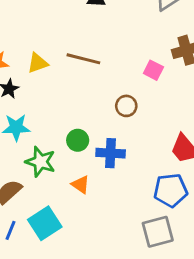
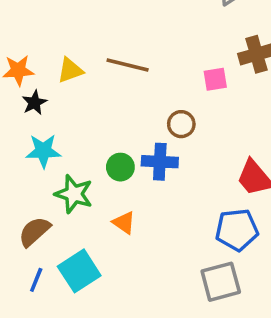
pink square: (153, 70) -> (215, 79), turned -36
blue cross: (111, 153) -> (160, 162), moved

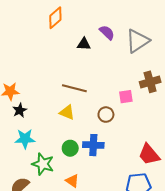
yellow triangle: (70, 70) -> (67, 112), moved, turned 42
brown circle: (181, 124) -> (106, 115), moved

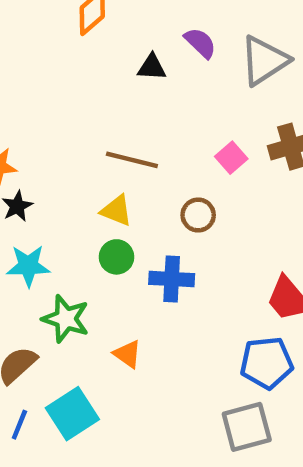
pink square: (126, 97) -> (231, 158), moved, turned -32
green circle: (70, 148) -> (117, 257), moved

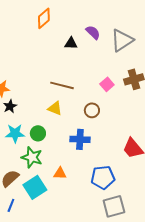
green circle: (117, 257) -> (38, 133), moved
orange triangle: (128, 354) -> (60, 173), turned -32
blue pentagon: (267, 363) -> (103, 177), moved
cyan square: (72, 414) -> (35, 187), moved

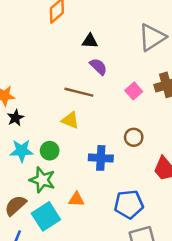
purple semicircle: (93, 32) -> (98, 67), moved
brown circle: (92, 110) -> (134, 137), moved

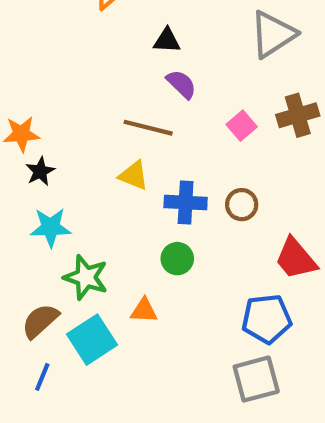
green circle: (50, 151) -> (177, 259), moved
blue cross: (101, 158) -> (186, 203), moved
blue pentagon: (129, 204) -> (267, 319), moved

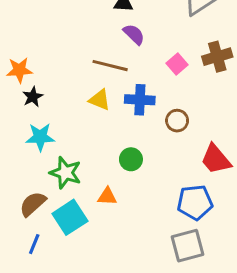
blue cross: (186, 203) -> (140, 100), moved

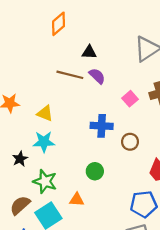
brown line: (110, 66) -> (70, 75), moved
black star: (33, 97) -> (20, 159), moved
yellow triangle: (100, 100) -> (45, 113), moved
cyan star: (40, 137) -> (44, 142), moved

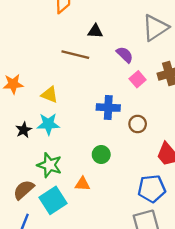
purple semicircle: (97, 76) -> (125, 55), moved
black star: (20, 159) -> (24, 130), moved

